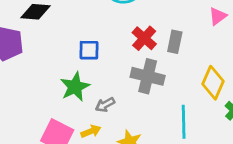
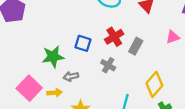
blue square: (89, 50) -> (83, 43), moved
gray cross: (148, 76) -> (108, 65), size x0.6

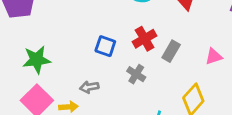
pink triangle: (173, 37) -> (214, 56), moved
green star: (53, 57) -> (37, 60), moved

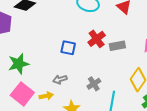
gray rectangle: (171, 51) -> (117, 46), turned 56
gray cross: (136, 74) -> (94, 84), moved, turned 32

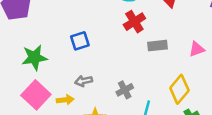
red cross: (97, 39) -> (134, 22), moved
blue square: (68, 48) -> (80, 41), moved, turned -35

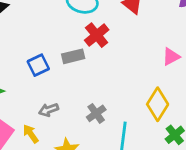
gray rectangle: (158, 46) -> (73, 56), moved
yellow arrow: (65, 100) -> (31, 134), turned -112

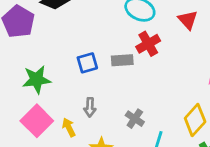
gray arrow: (49, 110) -> (90, 107), turned -78
gray cross: (96, 113) -> (135, 119), turned -30

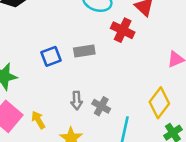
red cross: (148, 44) -> (123, 30), moved, turned -30
gray arrow: (90, 107) -> (77, 100), moved

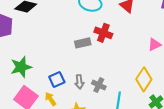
red cross: (123, 30) -> (103, 33), moved
blue square: (51, 56) -> (57, 80), moved

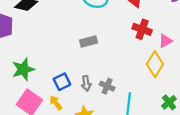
red cross: (103, 33) -> (142, 29), moved
yellow diamond: (144, 79) -> (155, 64), moved

